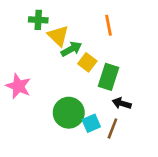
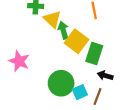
green arrow: (71, 49) -> (63, 30), turned -77
yellow square: (87, 62) -> (77, 41), size x1.5

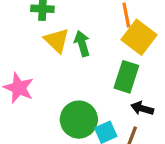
yellow triangle: (52, 19) -> (57, 40), moved
yellow square: (77, 41) -> (139, 37), moved

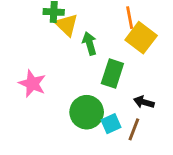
yellow triangle: (57, 40) -> (67, 25), moved
green rectangle: (126, 77) -> (112, 74), moved

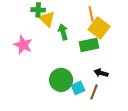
green rectangle: (112, 74) -> (89, 45), moved, turned 60
pink star: (32, 84) -> (23, 45), moved

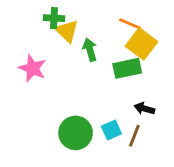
orange line: (91, 14) -> (130, 24), turned -56
green circle: (61, 80) -> (76, 133), moved

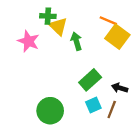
pink star: (32, 68) -> (28, 41), moved
green rectangle: (127, 68) -> (90, 80), moved, turned -30
green circle: (76, 133) -> (50, 111), moved

